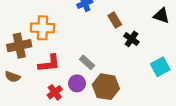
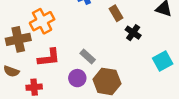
orange cross: (43, 28) -> (42, 21), turned -30
red cross: (55, 92) -> (34, 87), moved, turned 32

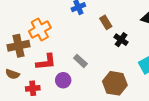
purple circle: (77, 78) -> (63, 80), moved
brown hexagon: (107, 81) -> (115, 83), moved

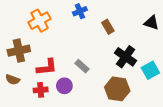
orange cross: (40, 29) -> (40, 21), moved
black cross: (121, 40) -> (126, 57), moved, size x1.5
red cross: (33, 88) -> (41, 90), moved

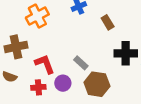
black cross: (126, 57) -> (126, 53), turned -35
red L-shape: (47, 67) -> (45, 64), turned -105
brown hexagon: (117, 89) -> (97, 84), moved

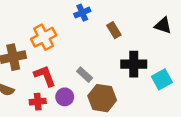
orange cross: (37, 16) -> (44, 37), moved

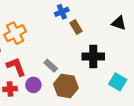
blue cross: (82, 13) -> (62, 12), moved
cyan square: (162, 79) -> (118, 82), moved, turned -30

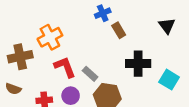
black triangle: (119, 23) -> (167, 26), turned 35
red L-shape: (16, 67) -> (65, 67), moved
cyan square: (118, 82) -> (169, 80), moved

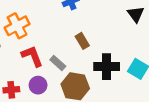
brown rectangle: (119, 30) -> (82, 41), moved
black cross: (138, 64) -> (107, 67), moved

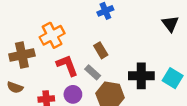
brown rectangle: (82, 41) -> (101, 50), moved

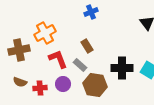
brown semicircle: (15, 87) -> (20, 82), moved

